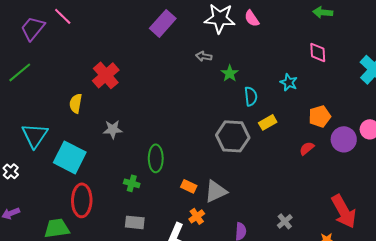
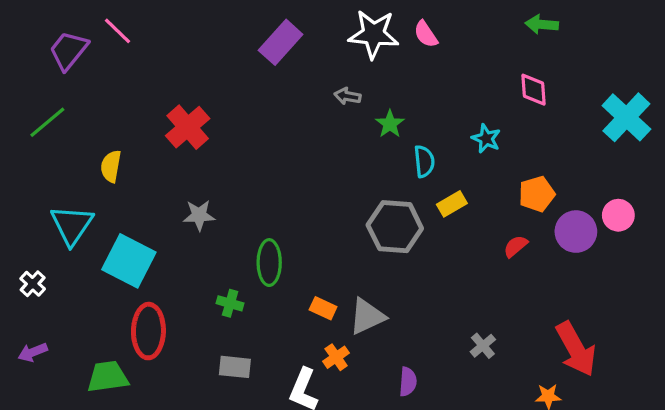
yellow semicircle: (76, 103) -> (111, 166), moved
gray cross: (285, 221) -> (483, 346), moved

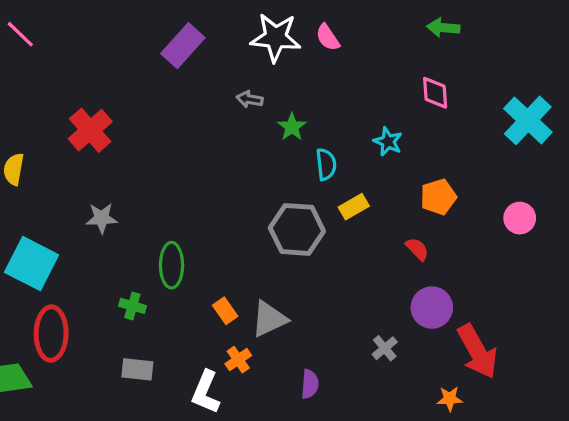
purple circle: (576, 232) -> (432, 308), moved
red semicircle: (516, 246) -> (417, 249), turned 85
orange rectangle: (323, 308) -> (225, 311), turned 30

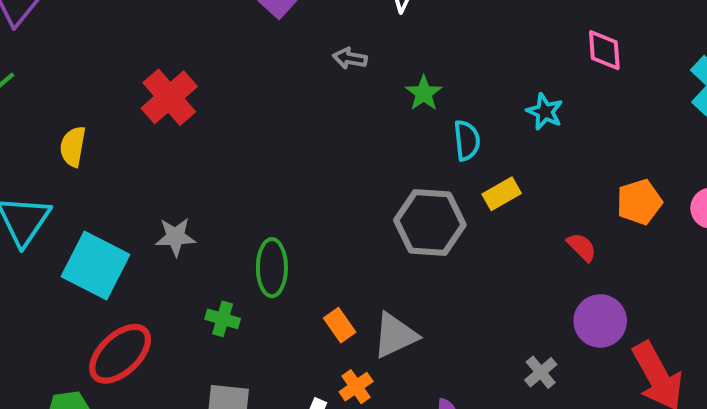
gray arrow: (250, 99) -> (350, 58), moved
orange pentagon: (438, 197) -> (639, 202), moved
gray star: (102, 218) -> (175, 237), moved
red ellipse: (51, 334) -> (120, 354), turned 46

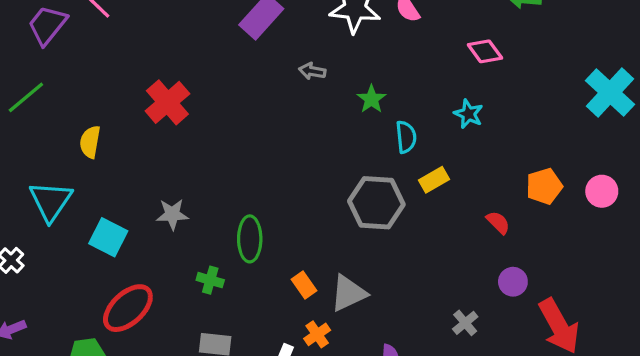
pink diamond: (604, 50) -> (485, 51), moved, turned -32
cyan square: (95, 266) -> (108, 237), size x0.7
purple circle: (600, 321) -> (513, 282), size x0.7

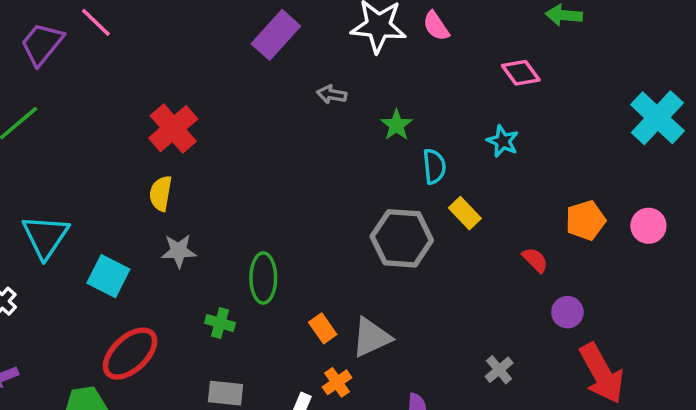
yellow semicircle: (90, 142) -> (161, 193), moved
yellow rectangle: (434, 180) -> (465, 213), turned 76
purple circle: (513, 282) -> (567, 312), moved

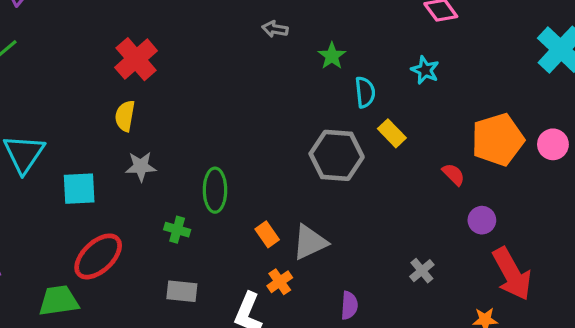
orange pentagon: (585, 220) -> (498, 140), size x1.5
cyan square: (108, 276) -> (79, 189), turned -30

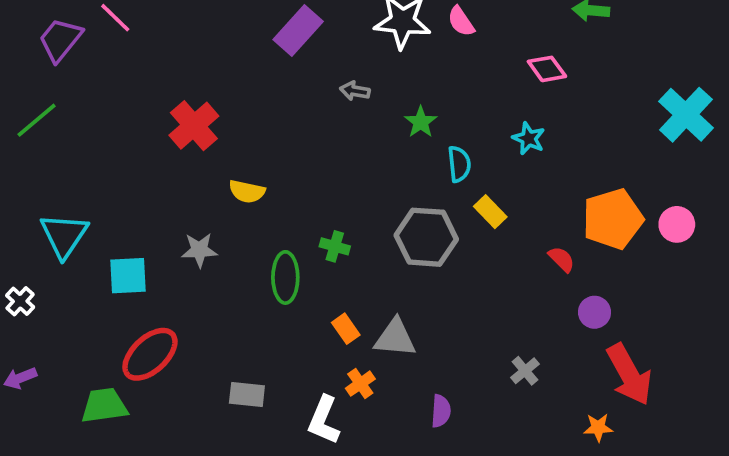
yellow semicircle: (125, 116) -> (247, 191), moved, turned -88
green cross: (177, 230) -> (335, 246), moved
gray triangle: (310, 242) -> (395, 338), turned 30

